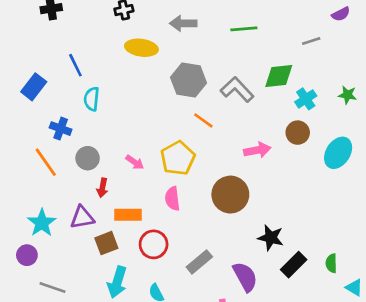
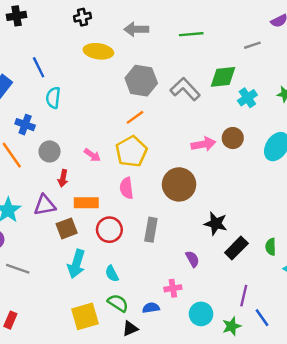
orange line: (203, 120) -> (135, 117), moved, turned -72
brown circle: (298, 133) -> (233, 138), moved
gray rectangle: (199, 262) -> (151, 230), moved, turned -40
purple semicircle: (245, 277) -> (192, 259), size x0.6

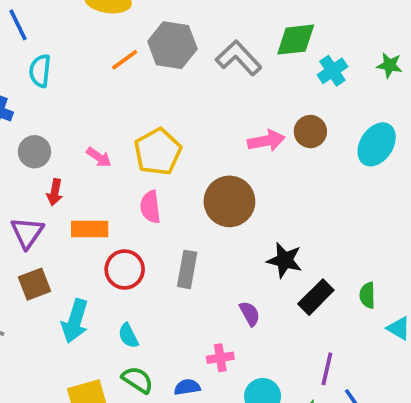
orange line: (135, 117) -> (125, 60), moved
purple triangle: (45, 205) -> (27, 233), turned -45
brown square: (67, 228) -> (34, 284), moved

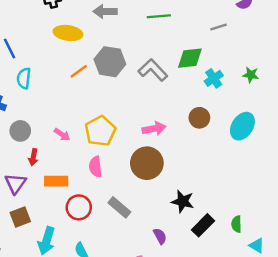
pink arrow: (266, 141) -> (154, 129), moved
gray rectangle: (187, 269) -> (119, 207), turned -60

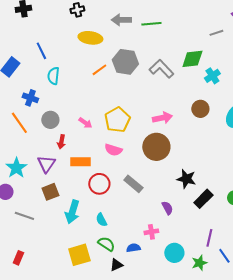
green line: (159, 16) -> (151, 24), moved
pink semicircle: (95, 167) -> (113, 150), turned -66

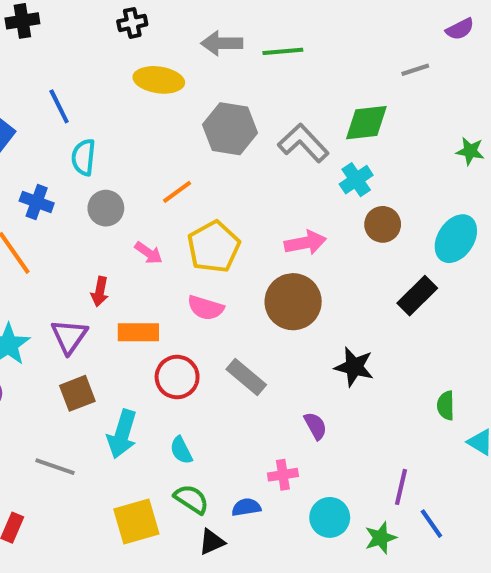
orange line: (99, 70) -> (177, 192), moved
cyan cross: (212, 76) -> (356, 180), moved
gray circle: (50, 120) -> (106, 208), moved
black rectangle: (203, 199) -> (417, 296), moved
gray line: (24, 216) -> (55, 467), moved

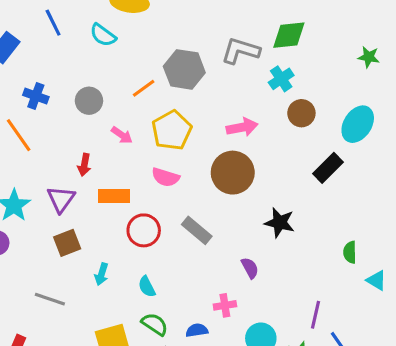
gray hexagon: (230, 129) -> (184, 69), moved
gray L-shape: (303, 143) -> (241, 51), turned -30
cyan semicircle: (83, 157) -> (103, 35), moved, turned -60
cyan arrow: (122, 434) -> (101, 274), size x0.6

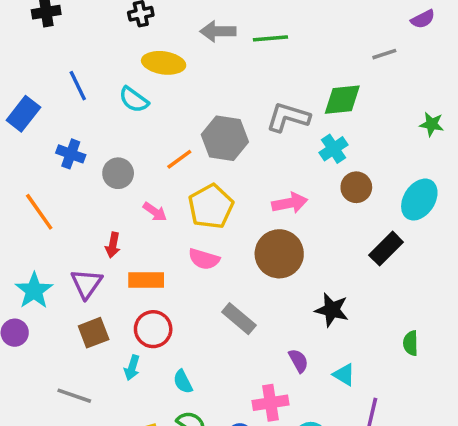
blue cross: (36, 96) -> (71, 154), moved
red circle: (144, 230) -> (153, 329), moved
cyan triangle: (376, 280) -> (344, 375), moved
pink cross: (225, 305) -> (270, 403), size x1.4

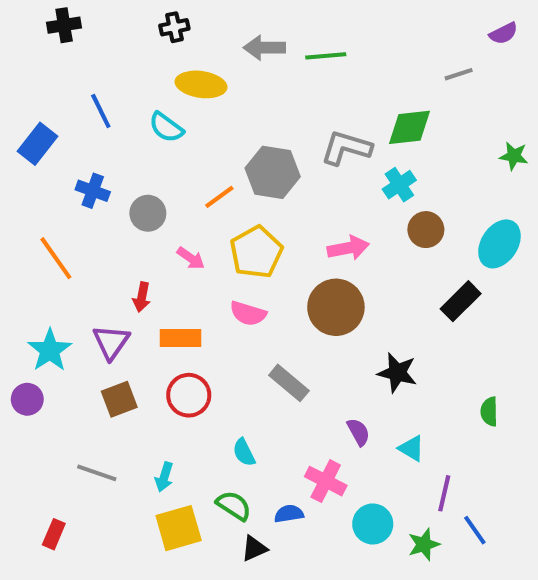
cyan arrow: (132, 368) -> (164, 477), moved
cyan semicircle: (183, 382) -> (244, 452), moved
pink cross: (270, 403) -> (326, 481), turned 36

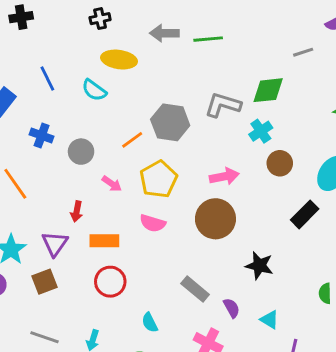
gray rectangle: (289, 383) -> (195, 289), moved
brown square: (119, 399) -> (44, 282), moved

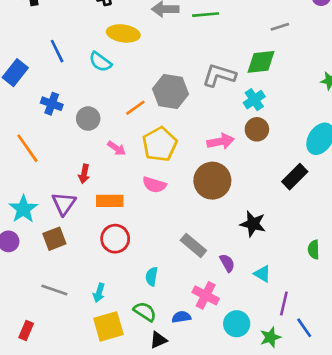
gray line: (303, 52) -> (280, 27), moved
brown circle: (280, 163) -> (257, 129), moved
cyan semicircle: (150, 323) -> (152, 276), turned 36

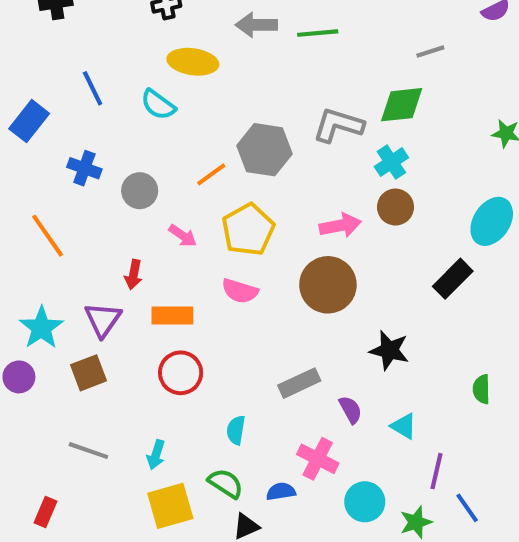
gray rectangle: (193, 245) -> (299, 383), turned -65

